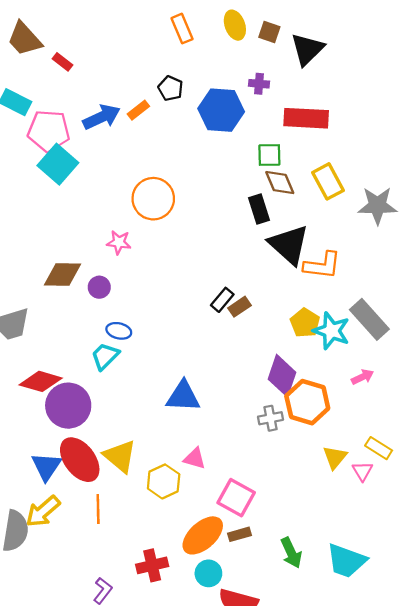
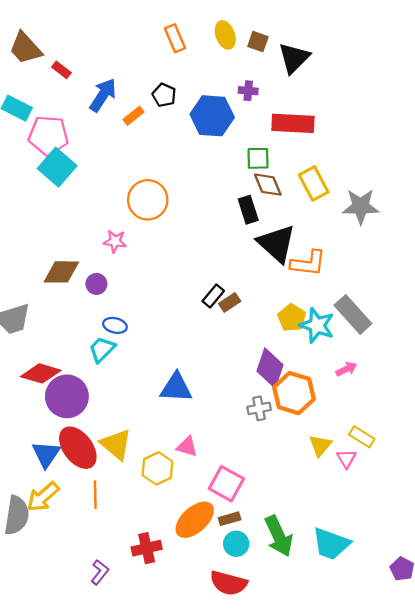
blue arrow: (102, 117) -> (103, 95), moved, turned -32
green arrow: (291, 553) -> (279, 536), size x1.4
cyan circle: (208, 573) -> (236, 544), moved

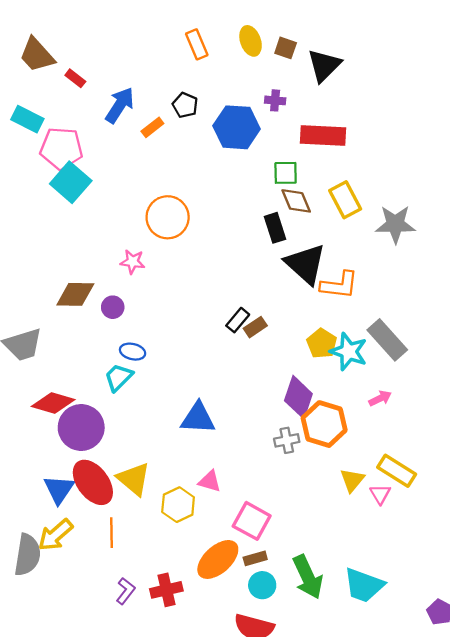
yellow rectangle: (362, 437) -> (397, 471), size x1.4
purple L-shape: (100, 572) -> (126, 591), moved

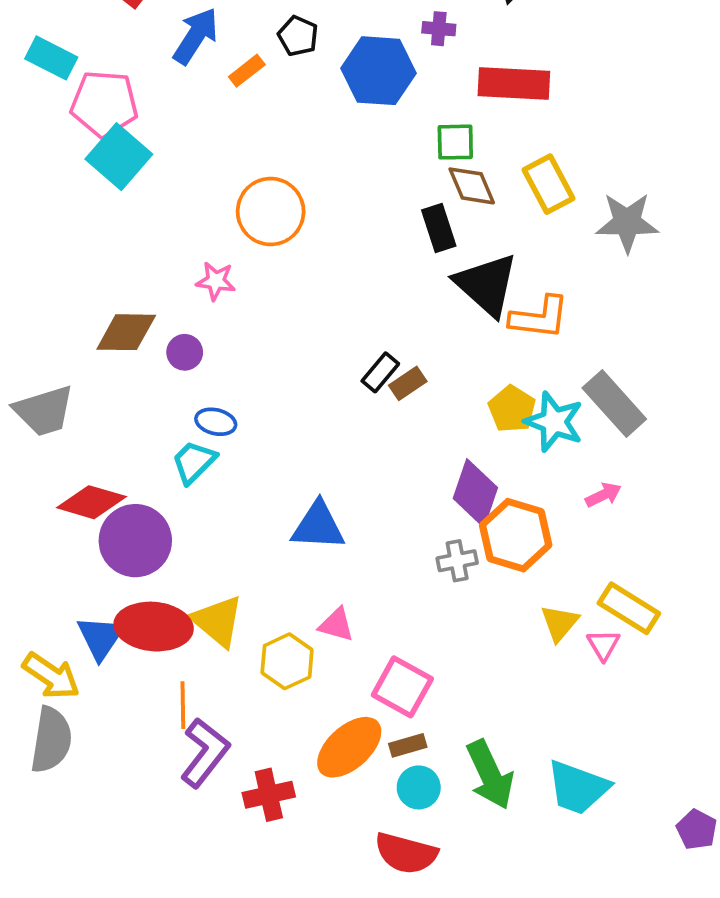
red ellipse: (93, 482) -> (154, 627), turned -48
yellow arrow: (55, 535) -> (51, 676), moved, turned -105
purple L-shape: (126, 591) -> (205, 753), moved, size x1.6

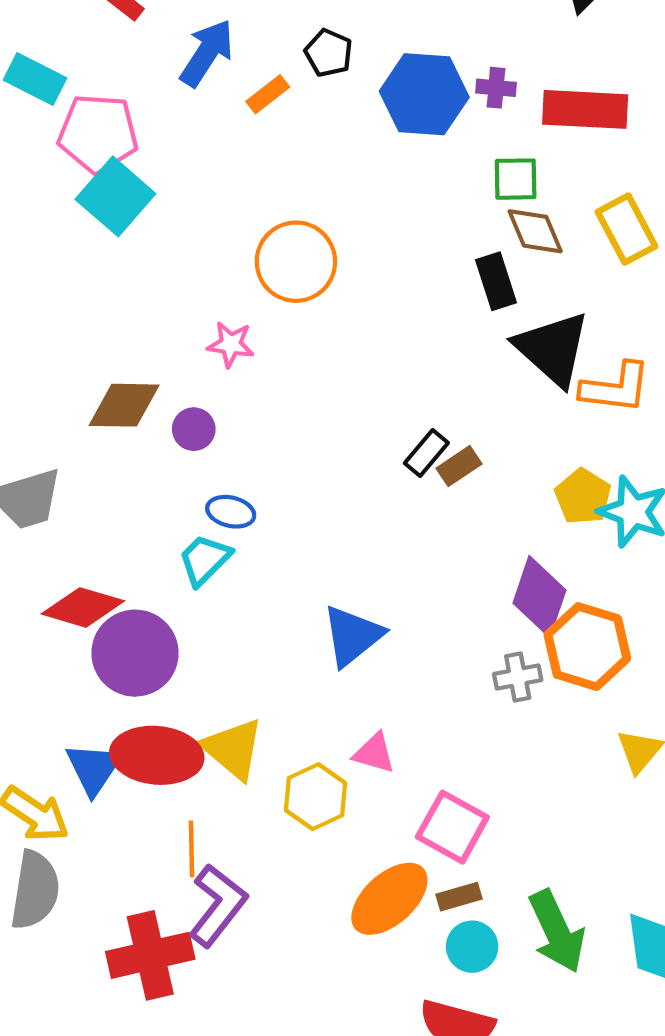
purple cross: (439, 29) -> (496, 88), moved
blue triangle: (318, 526) -> (352, 636), turned -42
red cross: (269, 795) -> (150, 955), moved, size x1.4

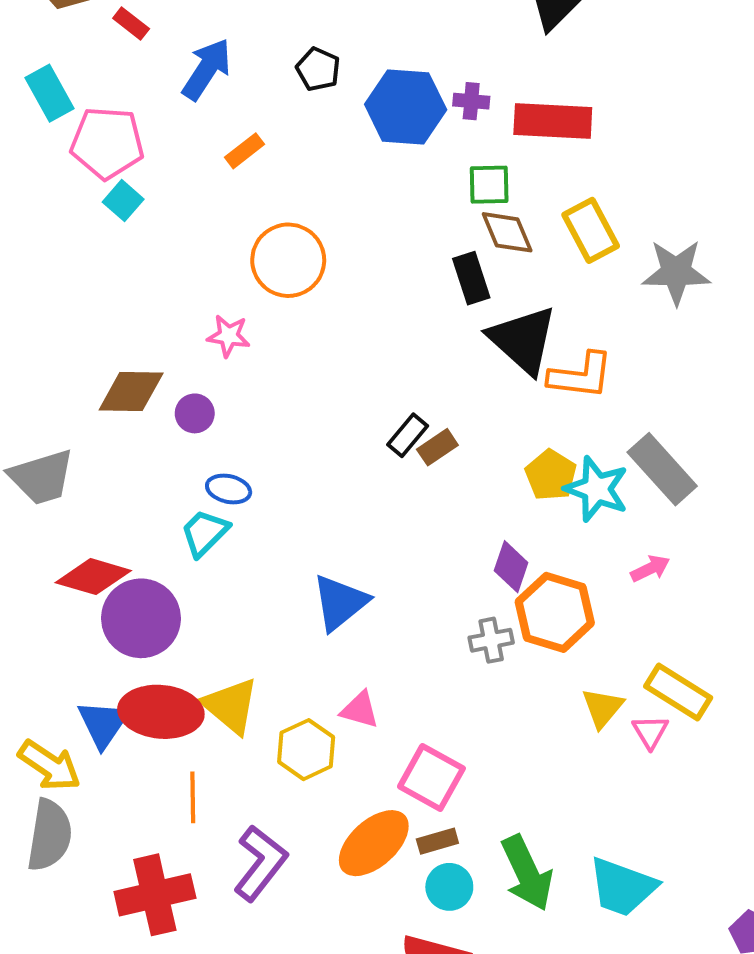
cyan rectangle: (35, 79) -> (49, 93), turned 34
orange rectangle: (268, 94) -> (244, 151), moved
cyan square: (115, 196) -> (123, 201), size x0.6
purple diamond: (539, 597) -> (511, 567), size x0.7
purple L-shape: (218, 905) -> (260, 863), moved

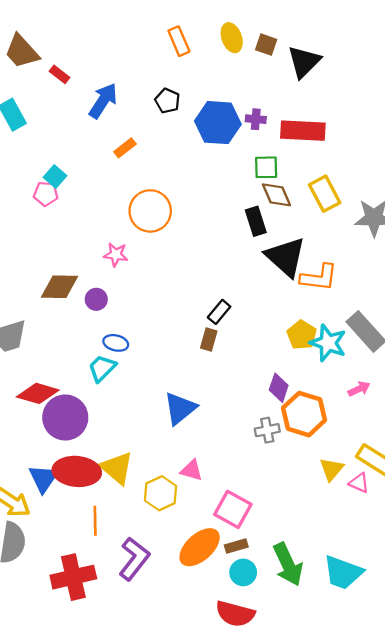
pink pentagon: (107, 143) -> (46, 194), moved, size x0.6
brown rectangle: (437, 447) -> (209, 339), moved, turned -40
pink triangle: (650, 732) -> (359, 483), turned -35

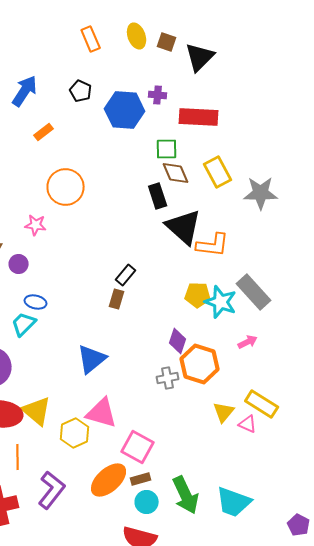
purple cross: (256, 119) -> (158, 95), moved
yellow pentagon: (302, 335) -> (198, 295), turned -30
pink triangle: (192, 470) -> (102, 413), size x1.6

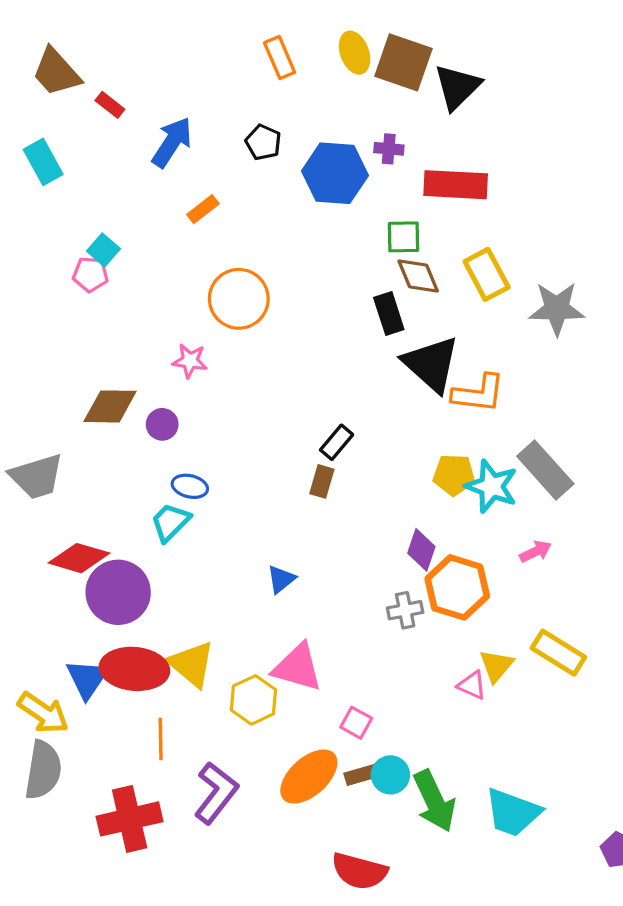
brown square: (167, 42) -> (403, 62), size x1.8
blue triangle: (92, 359) -> (281, 579), size x0.6
pink triangle: (248, 424) -> (472, 685), moved
pink square: (138, 447) -> (356, 723), size x0.6
cyan circle: (147, 502) -> (390, 775), moved

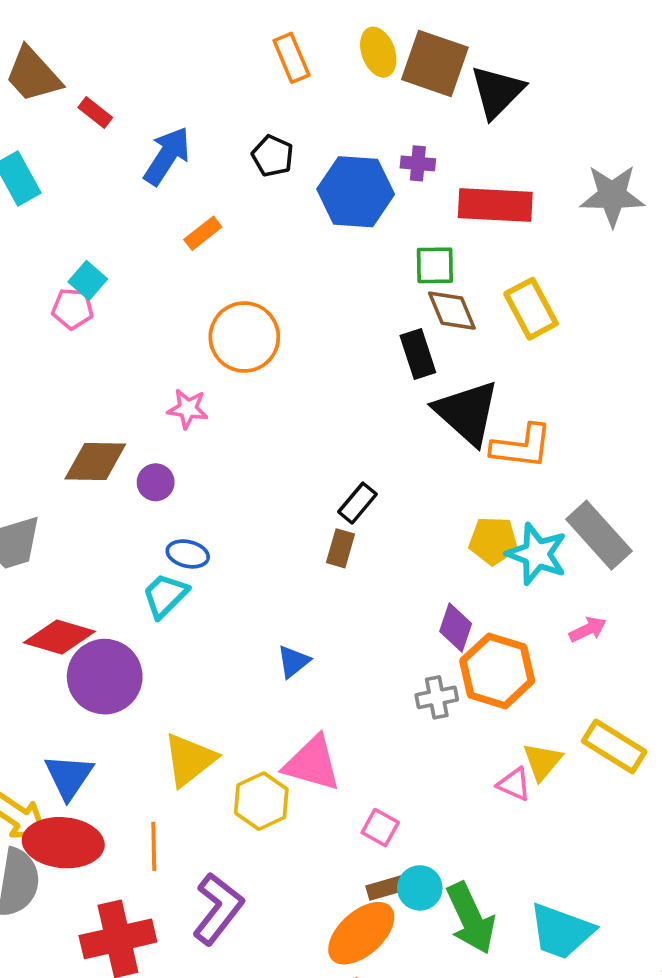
gray star: (557, 309) -> (612, 196), moved
yellow triangle: (192, 664) -> (190, 760), turned 42
red ellipse: (134, 669) -> (63, 843), moved
orange ellipse: (309, 777) -> (361, 933), moved

